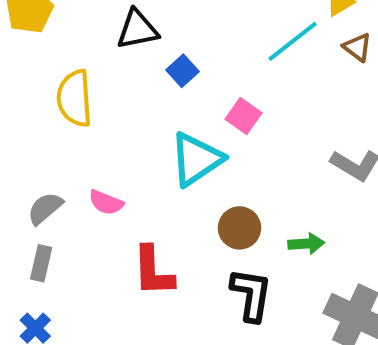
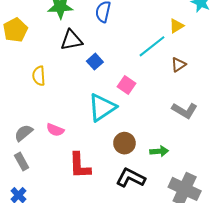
brown triangle: (357, 47) -> (178, 65), moved, turned 49
yellow semicircle: (75, 98) -> (39, 76), size x0.7
gray rectangle: (41, 263) -> (22, 161), turned -42
black L-shape: (251, 295) -> (131, 178), turned -72

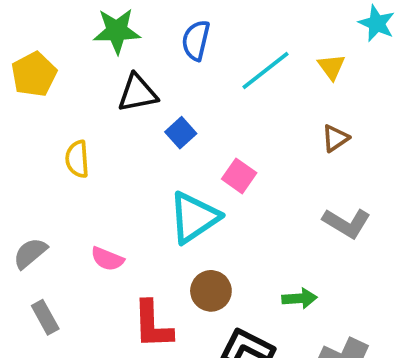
yellow triangle: (176, 26) -> (331, 67), turned -35
cyan line: (152, 46) -> (266, 70), moved
gray semicircle: (24, 133) -> (30, 253), moved
brown circle: (124, 143) -> (211, 291), moved

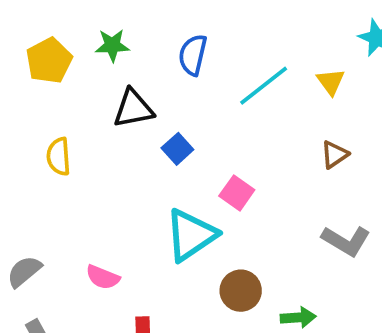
green star: (117, 31) -> (112, 45), size x0.7
yellow pentagon: (34, 74) -> (49, 61), moved
yellow semicircle: (77, 159) -> (59, 156), moved
brown circle: (211, 291) -> (241, 291), moved

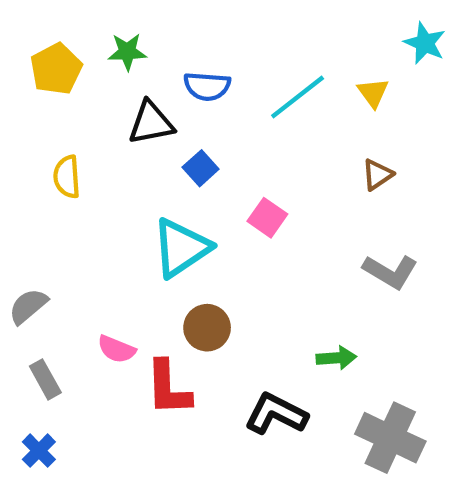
blue semicircle: (193, 55) -> (207, 86), moved, turned -99
cyan triangle: (191, 235) -> (181, 248), moved
pink semicircle: (103, 277) -> (116, 349), moved
brown circle: (241, 291) -> (207, 328), moved

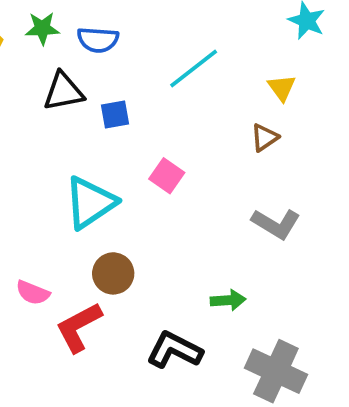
blue semicircle: (207, 86) -> (98, 40), moved
yellow triangle: (373, 93) -> (282, 88), moved
blue square: (201, 168) -> (115, 115), moved, turned 32
red L-shape: (168, 388) -> (79, 327), turned 64

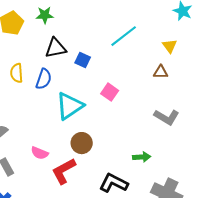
blue semicircle: (98, 40) -> (44, 79), moved, turned -75
blue square: (115, 115) -> (83, 60), turned 35
brown triangle: (264, 137) -> (161, 72), turned 35

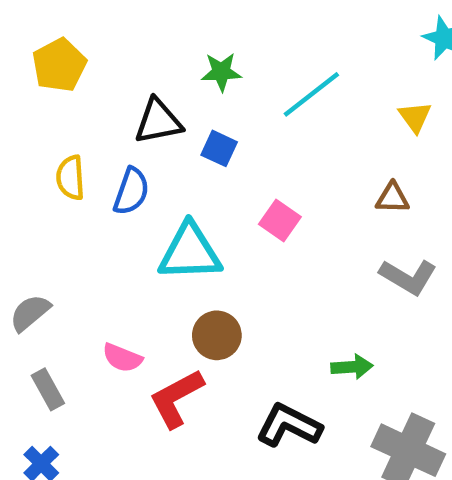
green star: (45, 15) -> (221, 72), moved
brown triangle: (161, 72) -> (392, 198), moved
cyan triangle: (70, 106) -> (190, 252), turned 32

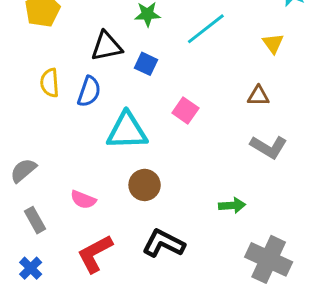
red L-shape: (176, 398) -> (95, 254), moved
black L-shape: (289, 425) -> (164, 243), moved

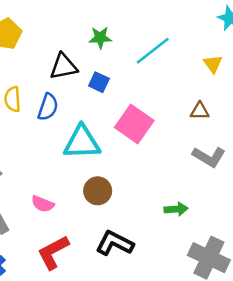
pink square: (185, 111) -> (134, 124), size x1.6

